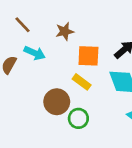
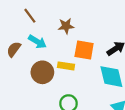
yellow rectangle: (82, 82) -> (66, 66), moved, turned -35
brown circle: (57, 102) -> (42, 72), moved

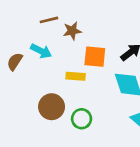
brown line: (30, 16) -> (49, 20), moved, turned -63
brown circle: (42, 72) -> (52, 107), moved

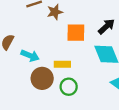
cyan arrow: (41, 51) -> (30, 56), moved
yellow rectangle: (76, 76) -> (62, 64), moved

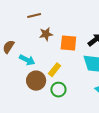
brown star: (55, 12) -> (46, 34), moved
yellow rectangle: (62, 64) -> (55, 70), turned -56

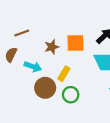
brown line: (34, 16) -> (22, 33), moved
brown star: (46, 34) -> (52, 47), moved

